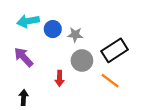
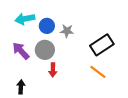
gray circle: (82, 60) -> (45, 50), moved

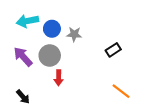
black rectangle: (102, 45) -> (113, 50), size x0.6
orange line: (98, 72) -> (121, 91), moved
black arrow: (21, 87) -> (23, 97), turned 136

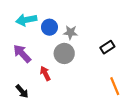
gray circle: (50, 55) -> (64, 53), moved
red arrow: (59, 78) -> (45, 73), moved, turned 152
orange line: (121, 91) -> (115, 86), turned 30

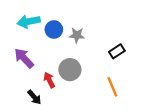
gray circle: (64, 53) -> (70, 70), moved
orange line: (115, 86) -> (112, 87), moved
black arrow: (22, 91) -> (34, 97), moved

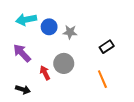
black arrow: (34, 97) -> (23, 90), moved, turned -32

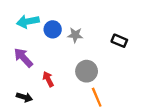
black rectangle: (107, 47) -> (119, 41), moved, turned 56
gray circle: (64, 63) -> (87, 71), moved
orange line: (102, 79) -> (97, 97), moved

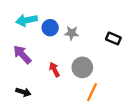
red arrow: (48, 79) -> (54, 70), moved
orange line: (97, 97) -> (92, 92), turned 48

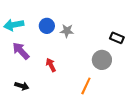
cyan arrow: (27, 20) -> (14, 25), moved
black rectangle: (113, 38) -> (117, 38), moved
gray circle: (82, 67) -> (102, 60), moved

